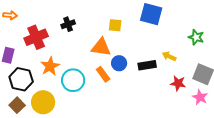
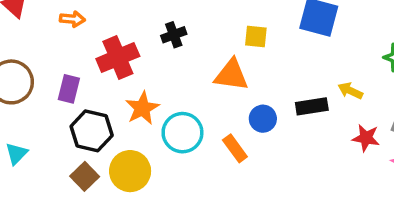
blue circle: (119, 63) -> (263, 119), moved
orange rectangle: (103, 74) -> (235, 148), moved

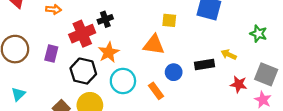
black cross: (174, 35) -> (105, 19), moved
orange star: (142, 108) -> (109, 52), moved
black hexagon: (92, 131) -> (83, 71), moved

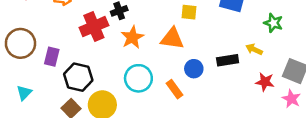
green star: (258, 34) -> (273, 23), moved
orange star: (109, 52) -> (132, 37), moved
purple rectangle: (51, 53) -> (52, 57), moved
black hexagon: (83, 71) -> (78, 77), moved

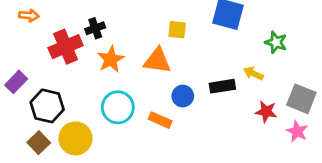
purple rectangle: (52, 57) -> (16, 82), turned 30
orange rectangle: (175, 89) -> (160, 120), turned -30

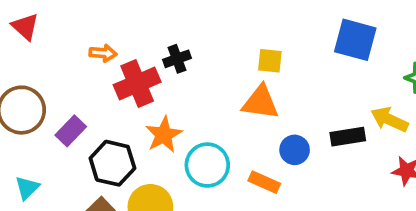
orange arrow: (29, 16) -> (103, 53), moved
yellow square: (177, 30) -> (270, 61), moved
orange star: (111, 59) -> (164, 135), moved
yellow arrow: (253, 73) -> (389, 120), size x1.4

